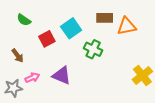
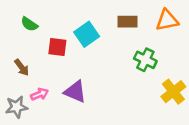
orange triangle: (127, 26) -> (167, 20), moved
red square: (47, 39) -> (57, 47), turned 35
green cross: (93, 49) -> (145, 60), moved

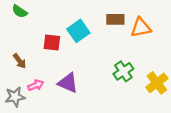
orange triangle: (167, 20) -> (141, 28), moved
green semicircle: (29, 24) -> (20, 11), moved
green cross: (145, 60) -> (123, 71), moved, turned 30

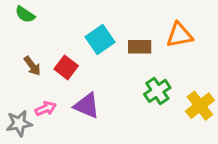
brown rectangle: (115, 19) -> (140, 47), moved
red square: (52, 43) -> (66, 67), moved, turned 30
brown arrow: (20, 61) -> (32, 66), moved

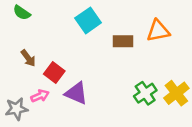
cyan square: (100, 39) -> (88, 20), moved
red square: (66, 67) -> (54, 72), moved
green cross: (157, 91) -> (145, 93), moved

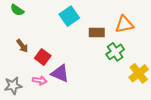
green cross: (145, 93) -> (115, 52), moved
pink arrow: (40, 96) -> (40, 80), moved, turned 32

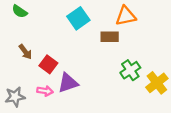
orange triangle: (124, 24) -> (126, 16), moved
green cross: (115, 52) -> (130, 70), moved
purple triangle: (60, 73) -> (68, 83), turned -42

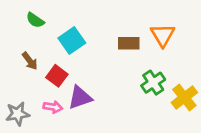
green semicircle: (20, 11) -> (35, 20), moved
orange triangle: (126, 16) -> (163, 35), moved, turned -50
cyan square: (78, 18) -> (72, 41), moved

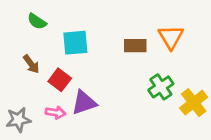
cyan square: (72, 41) -> (75, 43), turned 30

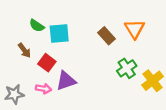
green semicircle: (37, 21) -> (37, 26), moved
brown rectangle: (135, 46) -> (106, 36), turned 48

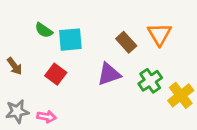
brown arrow: (24, 50) -> (15, 66), moved
purple triangle: (66, 81) -> (109, 74), moved
pink arrow: (43, 89) -> (46, 117), moved

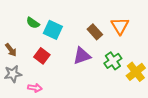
cyan square: (70, 40) -> (53, 30), turned 30
gray star: (17, 111) -> (13, 74), moved

